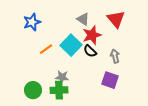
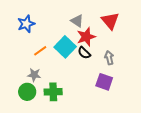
gray star: (62, 77) -> (34, 75), moved

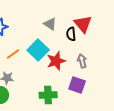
red star: (86, 37) -> (56, 61), moved
black semicircle: (84, 53) -> (71, 34), moved, turned 40
green cross: (53, 92) -> (48, 95), moved

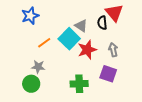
gray triangle: (50, 24) -> (81, 26), moved

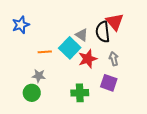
blue star: (30, 16) -> (21, 25), moved
black semicircle: (102, 23) -> (103, 32), size x1.5
orange line: (44, 43) -> (45, 52), turned 32

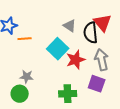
gray triangle: (82, 35) -> (70, 26), moved
orange line: (45, 52) -> (25, 39), moved
gray arrow: (114, 59) -> (102, 60), size x1.5

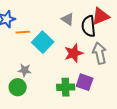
red triangle: (103, 23) -> (101, 16), turned 48
cyan square: (58, 49) -> (43, 42), moved
purple square: (97, 84) -> (85, 82), moved

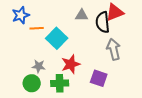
gray triangle: (68, 19) -> (82, 15), turned -32
red star: (74, 53) -> (71, 64), moved
green cross: (66, 87) -> (60, 83), moved

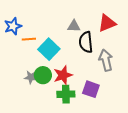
black semicircle: (103, 22) -> (86, 42), moved
green circle: (32, 83) -> (43, 75), moved
green cross: (60, 83) -> (66, 94), moved

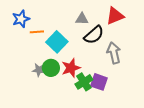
black semicircle: (86, 42) -> (94, 35), turned -125
green cross: (66, 94) -> (84, 82), moved, turned -30

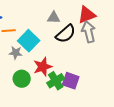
gray arrow: (114, 53) -> (89, 32), moved
green circle: (51, 68) -> (22, 79), moved
gray star: (39, 70) -> (16, 53), moved

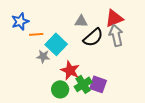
red star: (43, 67) -> (70, 70), turned -30
green circle: (22, 79) -> (60, 89), moved

